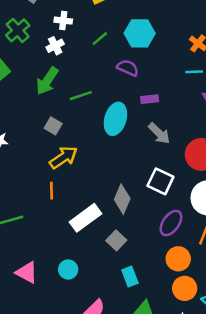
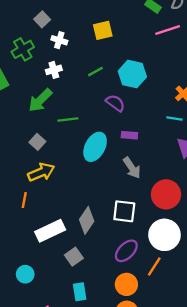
white cross: (63, 21) -> (59, 40), moved
white square: (160, 181) -> (124, 211), turned -30

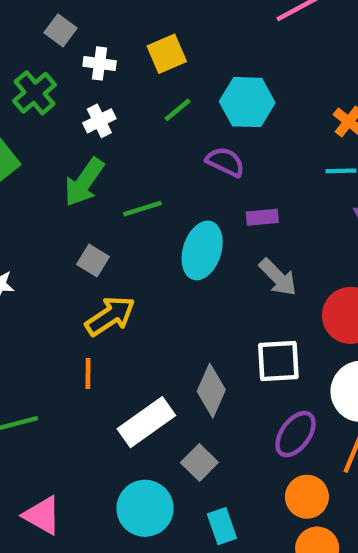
yellow square: (103, 30) -> (167, 54), moved
cyan circle: (25, 274) -> (145, 508), moved, size x1.6

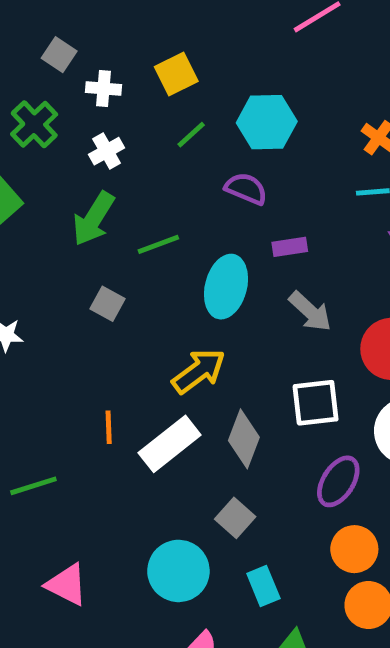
yellow arrow: (110, 316) -> (199, 371), moved
white rectangle: (146, 422) -> (170, 444), moved

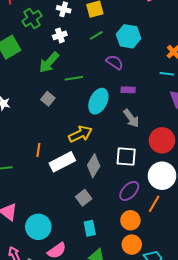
cyan circle: (178, 571) -> (38, 227), moved

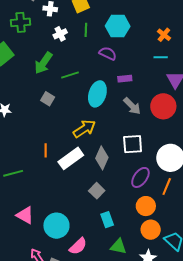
green cross: (32, 18) -> (21, 22), turned 36
white cross: (60, 35) -> (60, 34), moved
green line: (96, 35) -> (86, 30), turned -48
red circle: (162, 140) -> (163, 106), moved

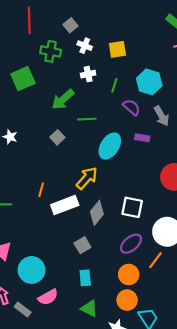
green line: (86, 30) -> (114, 85), moved
gray arrow: (132, 106) -> (161, 116), moved
yellow arrow: (84, 129) -> (87, 178), turned -30

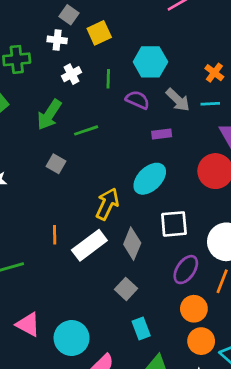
gray square: (70, 25) -> (69, 15), moved
cyan ellipse: (110, 146) -> (150, 179), moved, turned 30

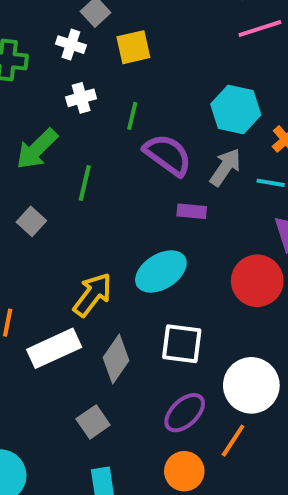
cyan hexagon: (150, 62) -> (236, 109), moved
purple semicircle: (138, 100) -> (168, 155), size x1.4
gray arrow: (178, 100) -> (225, 167), turned -112
green line: (86, 130) -> (85, 183), turned -70

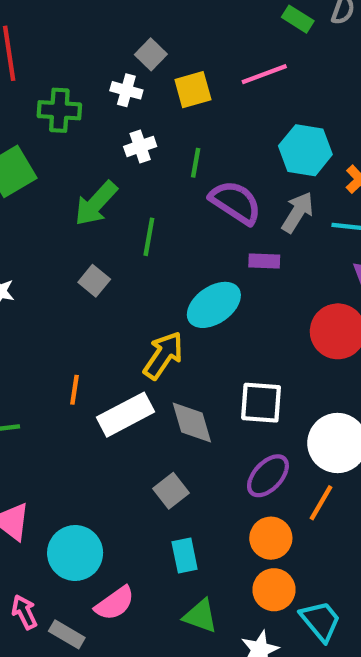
pink line: (260, 28) -> (264, 74), moved
cyan ellipse: (161, 271) -> (214, 305), moved
gray diamond: (116, 359) -> (192, 423), turned -48

